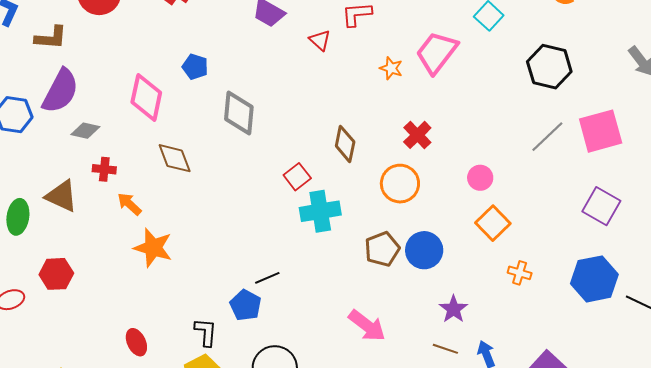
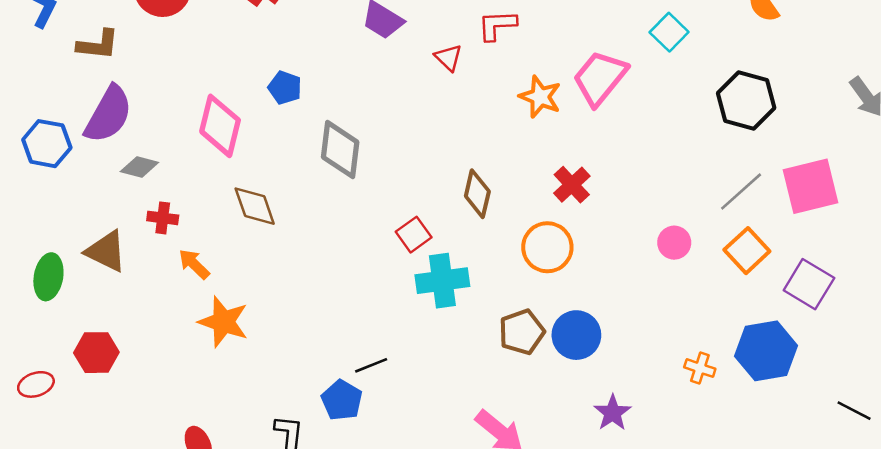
orange star: (391, 68) -> (540, 97), size x1.4
pink circle: (480, 178) -> (674, 243), moved
orange square: (493, 223) -> (747, 251), moved
blue hexagon: (594, 279) -> (766, 351), moved

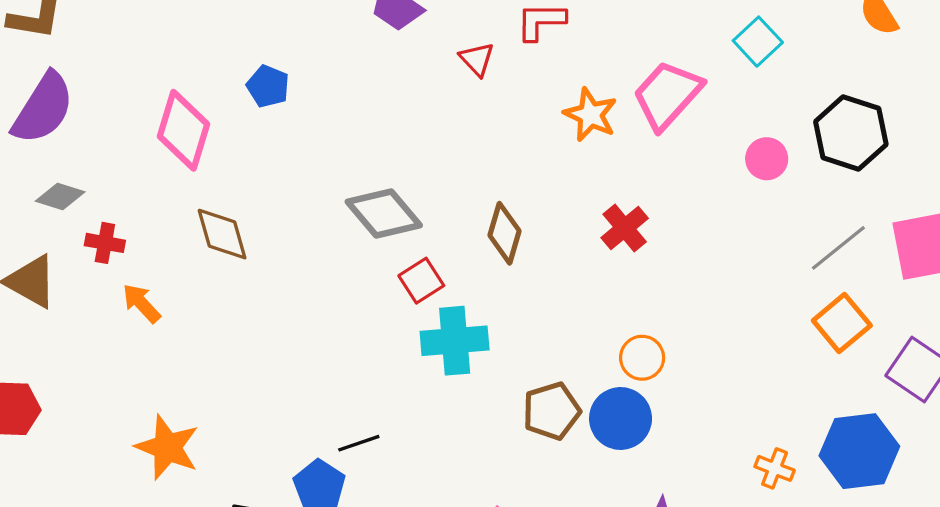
gray diamond: (340, 150) -> (384, 213), moved, turned -50
gray diamond: (139, 167) -> (60, 197), moved
pink circle: (674, 243) -> (767, 159), moved
orange circle: (547, 247) -> (642, 358), moved, size x0.7
orange star: (223, 322) -> (167, 447), moved

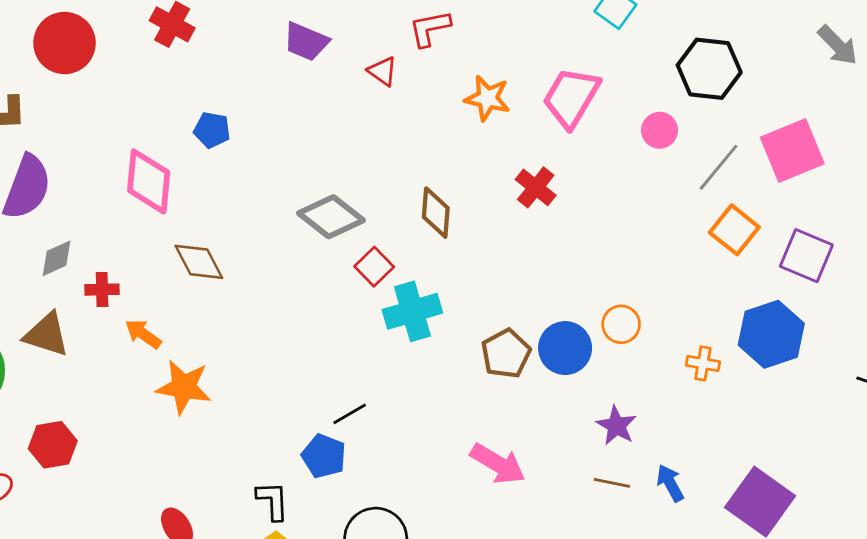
pink trapezoid: (667, 95) -> (571, 97), moved
pink circle: (767, 159) -> (660, 130), moved
gray diamond: (60, 197) -> (56, 258), turned -30
orange circle: (642, 358) -> (621, 324), moved
orange star: (167, 447) -> (184, 387), moved

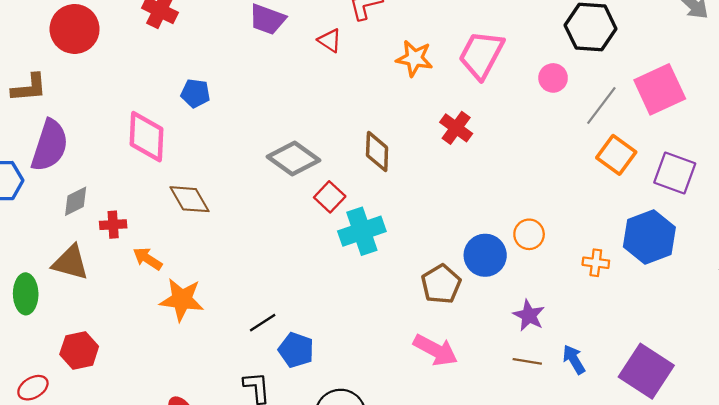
brown pentagon: (506, 354) -> (441, 284), moved
black line: (350, 414) -> (263, 323), moved

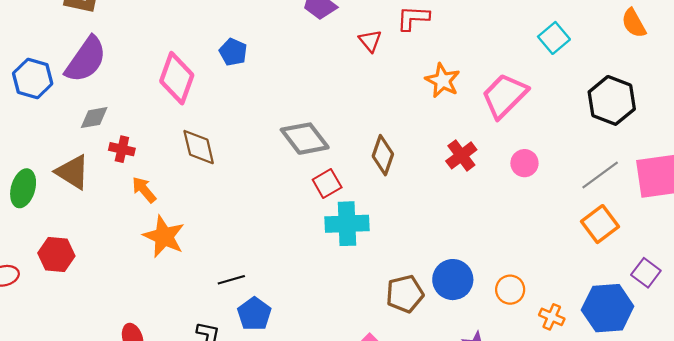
pink circle: (553, 78) -> (524, 163), moved
purple square: (675, 173) -> (646, 273), moved, size x0.7
orange circle: (529, 234) -> (510, 290), moved

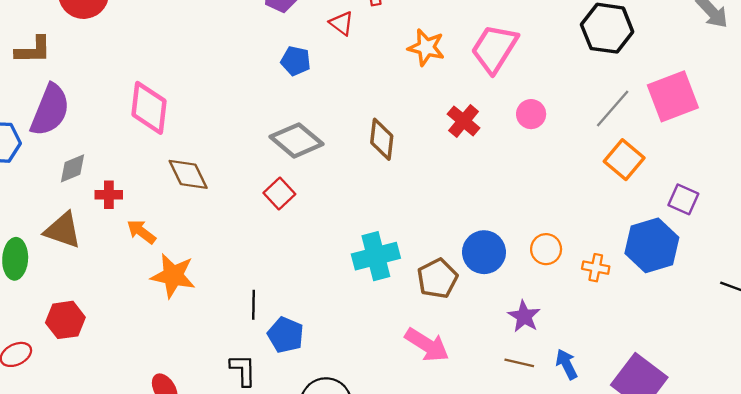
blue pentagon: (233, 52) -> (296, 61), moved
red square: (327, 184) -> (279, 194), moved
cyan cross: (347, 224) -> (376, 256), moved
black line: (231, 280) -> (254, 305), turned -60

